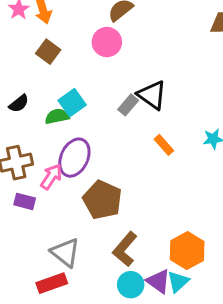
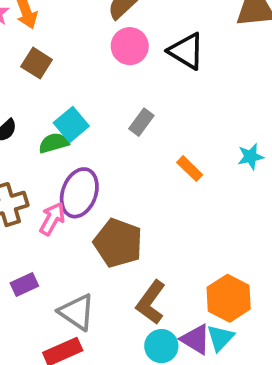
pink circle: (107, 42) -> (130, 46), moved
black triangle: (152, 95) -> (186, 51), moved
purple rectangle: (25, 201) -> (24, 284), moved, turned -35

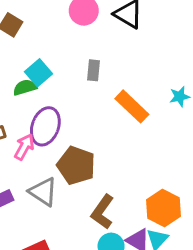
gray rectangle: (141, 122) -> (94, 70), turned -30
orange rectangle: (190, 169) -> (132, 106), size x1.6
gray triangle: (77, 312) -> (43, 192), moved

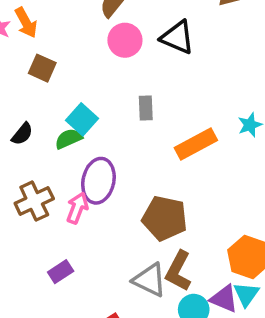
orange rectangle: (132, 106) -> (196, 144), turned -64
brown pentagon: (76, 165) -> (165, 218), moved
gray triangle: (43, 192) -> (150, 280), moved

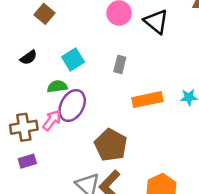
brown square: (42, 68) -> (45, 14), moved
green semicircle: (69, 139) -> (57, 86), moved
brown cross: (34, 201) -> (24, 127), moved

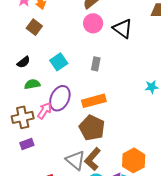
green semicircle: (57, 86) -> (32, 84), moved
orange rectangle: (147, 100) -> (94, 101), moved

